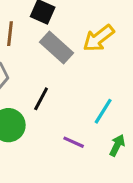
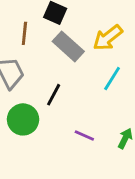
cyan line: (103, 111) -> (112, 79), moved

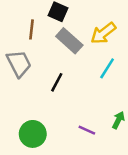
green circle: (23, 119) -> (33, 134), moved
purple line: (84, 136) -> (87, 130), moved

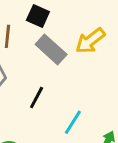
cyan line: (107, 68) -> (73, 122), moved

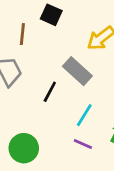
gray rectangle: (51, 49) -> (77, 71), moved

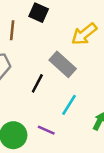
purple line: (83, 144) -> (46, 130), moved

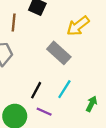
black line: (37, 83) -> (36, 90), moved

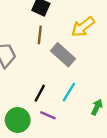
brown line: (14, 22) -> (40, 35), moved

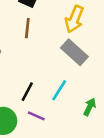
yellow arrow: (83, 27) -> (74, 19), turned -30
gray rectangle: (63, 55) -> (74, 52), moved

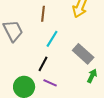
gray rectangle: (74, 52) -> (83, 54), moved
cyan line: (59, 90) -> (52, 39), moved

